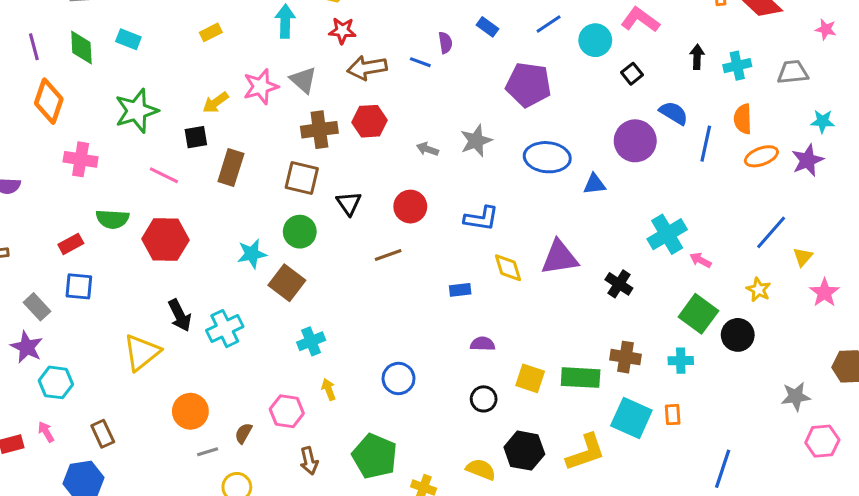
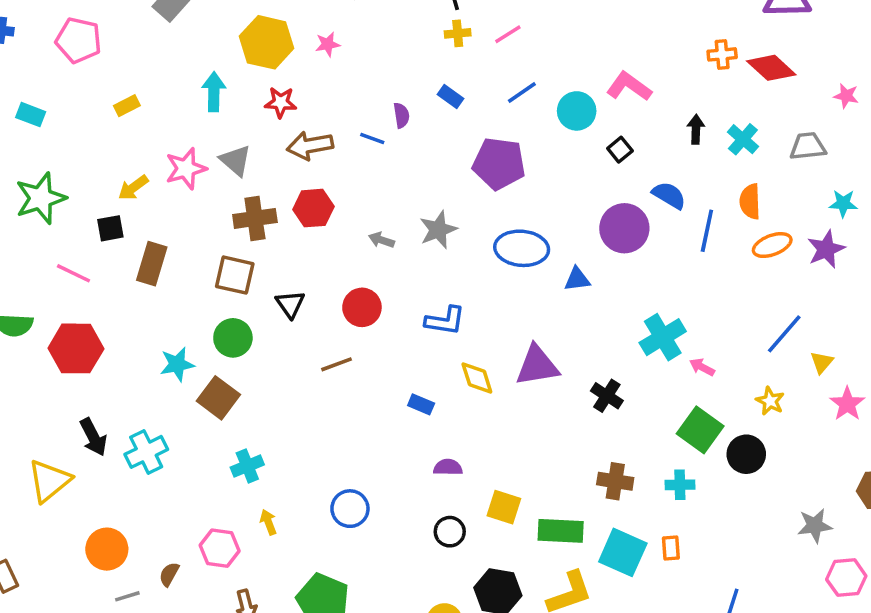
cyan cross: (737, 66) -> (743, 139), turned -36
blue rectangle: (460, 290) -> (421, 404), turned 30
green rectangle: (581, 378) -> (561, 531), moved

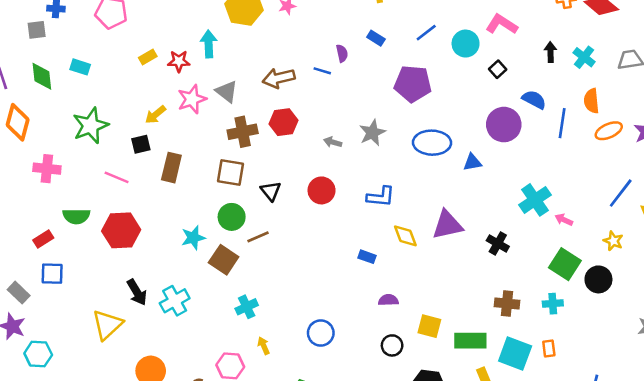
red star: (281, 102) -> (179, 61), moved
brown line: (336, 364) -> (258, 237), moved

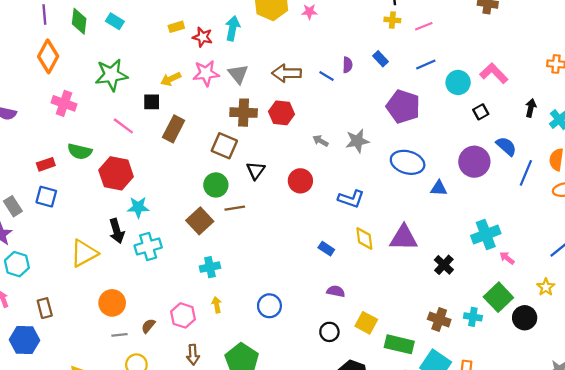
cyan star: (193, 238) -> (138, 207), moved
cyan cross: (553, 304) -> (473, 317), moved

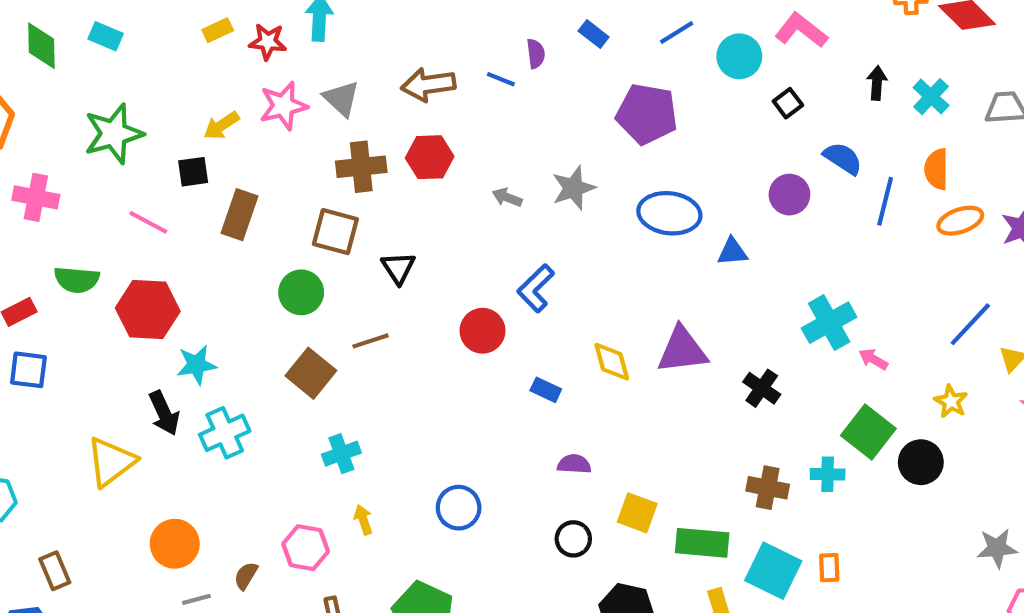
purple circle: (474, 162) -> (789, 195), size x0.7
red circle: (300, 181) -> (482, 331), moved
green circle: (216, 185) -> (301, 292), moved
blue L-shape: (351, 199) -> (536, 288), moved, turned 125

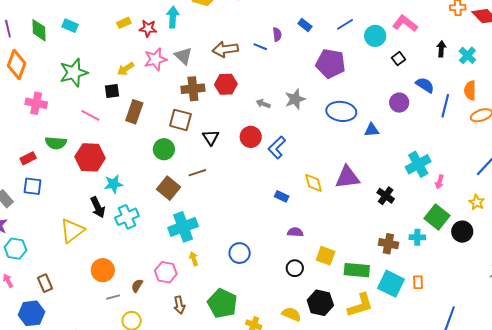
red circle: (482, 331) -> (251, 137), moved
pink arrow: (873, 359) -> (439, 182), turned -104
cyan cross: (341, 454) -> (183, 227), size x1.6

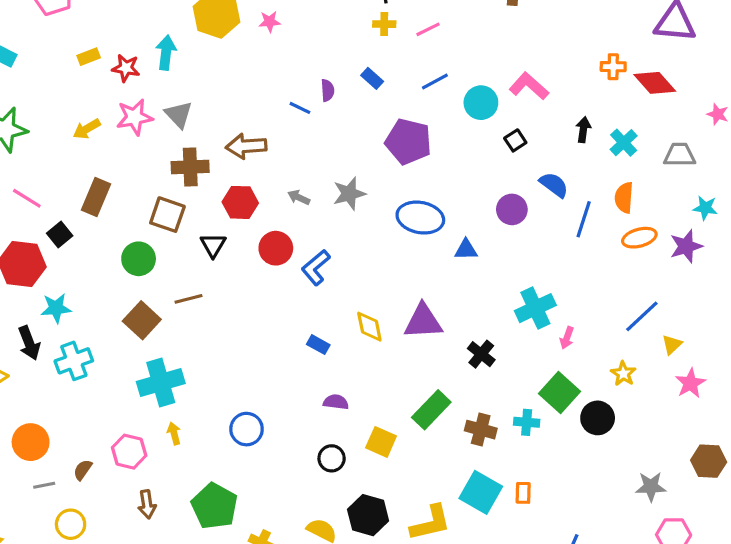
brown arrow: (225, 49) -> (246, 146), moved
red hexagon: (226, 84) -> (240, 202), moved
black square: (112, 91) -> (60, 234), moved, turned -35
green rectangle: (357, 270) -> (431, 410), moved, turned -55

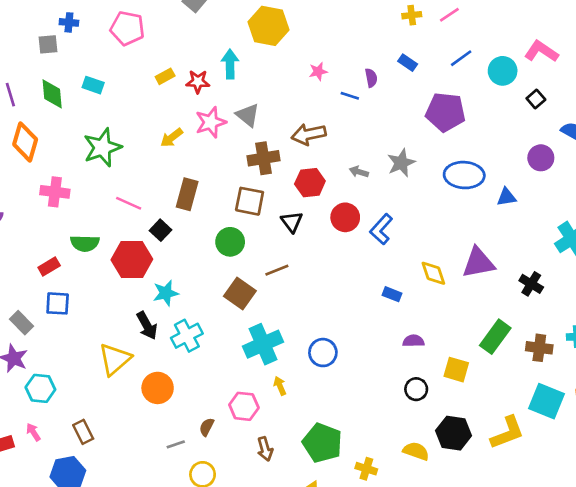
pink star: (270, 22) -> (318, 72), moved
blue circle: (247, 429) -> (323, 353), moved
orange circle: (31, 442) -> (158, 388), moved

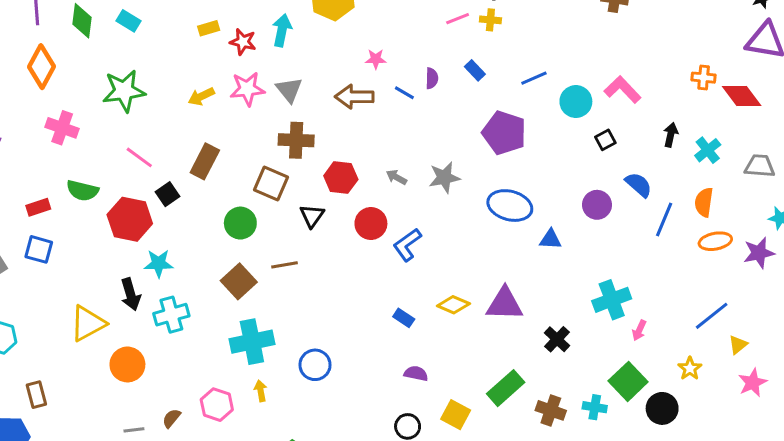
pink line: (449, 15) -> (458, 19), moved
brown arrow: (309, 134) -> (354, 97), moved
yellow diamond: (433, 273) -> (453, 305), turned -60

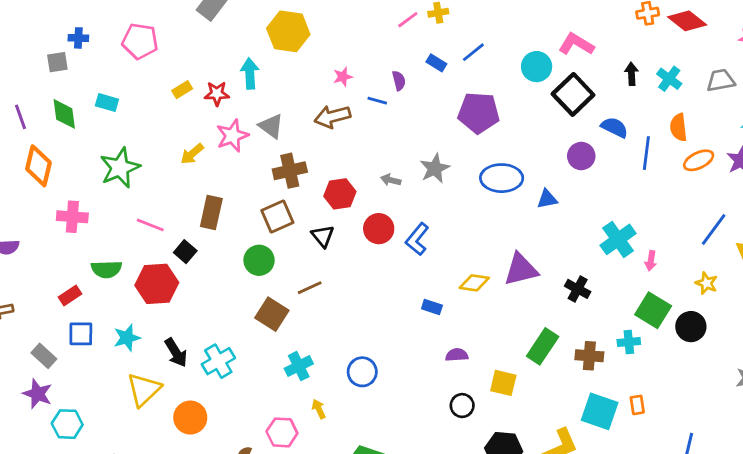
blue line: (534, 78) -> (473, 52), moved
black square: (605, 140) -> (573, 94), size x2.0
brown square: (271, 184) -> (277, 217), turned -32
cyan star: (159, 263) -> (127, 338), moved
cyan cross: (252, 342) -> (299, 366), size x0.7

